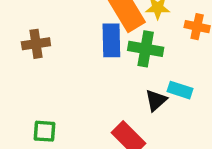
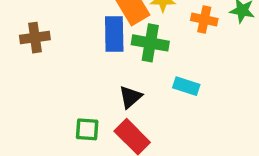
black triangle: (156, 100) -> (130, 97), moved
green square: (45, 131) -> (87, 129), moved

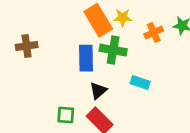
orange cross: (204, 20) -> (154, 32), turned -36
blue rectangle: (114, 34) -> (86, 58), moved

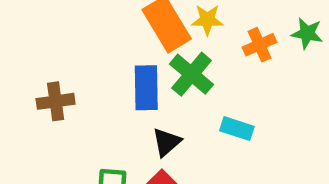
brown cross: (27, 46) -> (56, 101), moved
green cross: (113, 50) -> (192, 74), turned 30

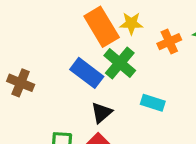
blue rectangle: (146, 88) -> (87, 73), turned -52
brown cross: (56, 101) -> (21, 83), turned 30

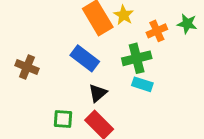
yellow star: (131, 23) -> (124, 15), turned 30
green cross: (120, 63) -> (137, 58), moved, turned 36

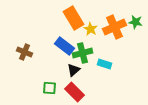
yellow star: (124, 15) -> (90, 29), moved
orange cross: (157, 31) -> (114, 27), size x1.6
green cross: (137, 58) -> (82, 53), moved

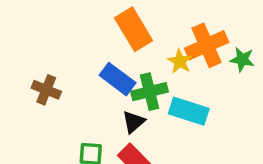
green star: (136, 22) -> (242, 60), moved
yellow star: (90, 29) -> (180, 61), moved
cyan rectangle: (104, 64) -> (189, 111), size x1.5

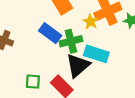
black triangle: (134, 122) -> (78, 65), moved, size x1.6

